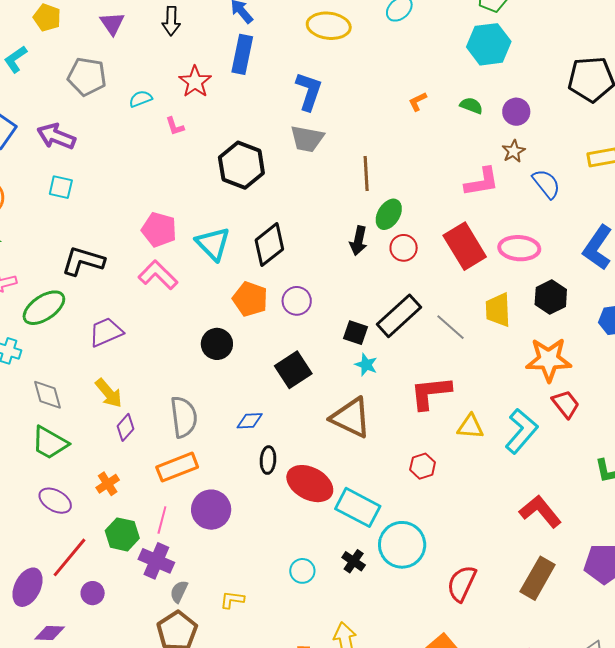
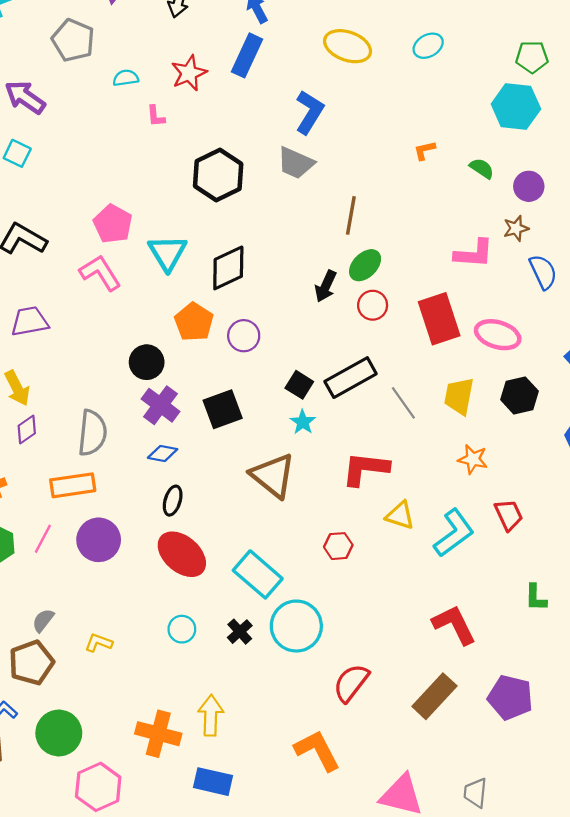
orange star: (549, 360) -> (473, 459), moved, size x0.6
red ellipse: (310, 484) -> (182, 554), moved
purple cross: (156, 561) -> (160, 405), moved

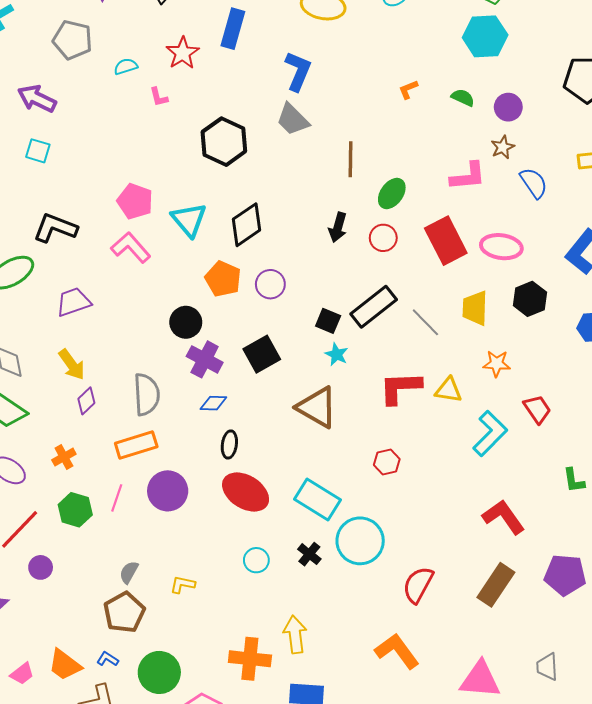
gray trapezoid: (296, 163) -> (293, 119), turned 30
green ellipse: (365, 265) -> (392, 194), moved
yellow triangle: (400, 515) -> (448, 390), moved

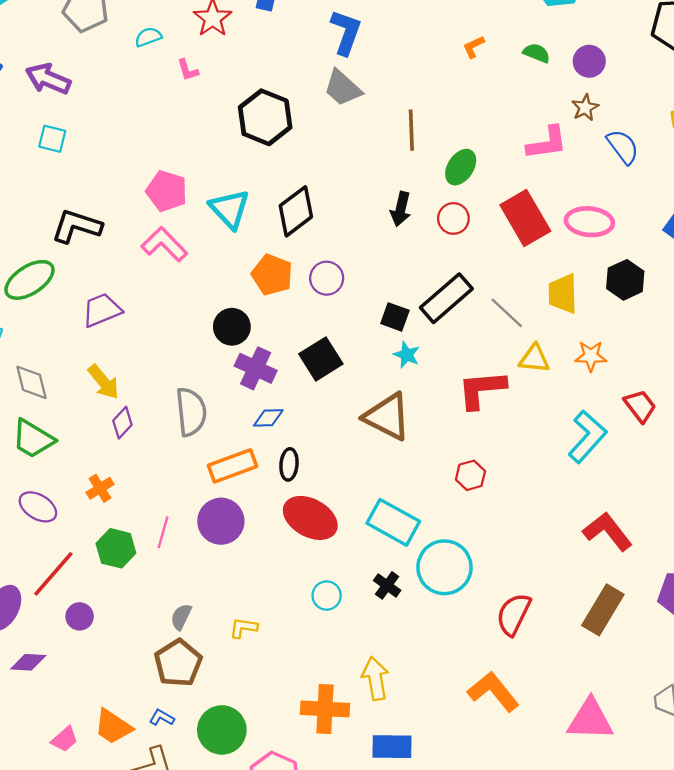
yellow triangle: (448, 390) -> (534, 359), moved
orange rectangle: (136, 445) -> (232, 466), moved

